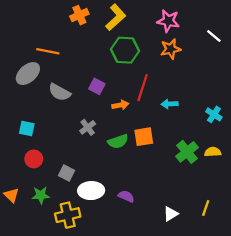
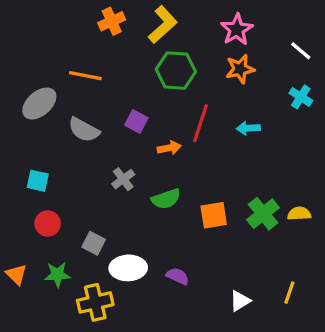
pink star: (168, 21) -> (237, 29), turned 30
orange line: (48, 51) -> (85, 76), moved
cyan arrow: (169, 104) -> (248, 128), moved
cyan cross: (214, 114) -> (301, 97), moved
orange square: (144, 137) -> (214, 215), moved

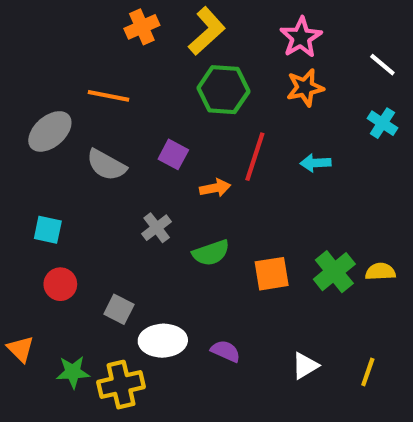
green star: (57, 274) -> (73, 372), moved
white triangle: (240, 301) -> (305, 366), moved

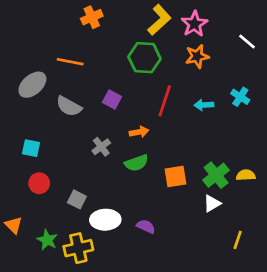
yellow L-shape: (207, 31) -> (159, 20), moved
cyan cross: (382, 123) -> (240, 97), moved
orange arrow: (215, 188) -> (139, 132), moved
white triangle: (305, 366) -> (212, 203), moved
green star: (73, 372) -> (47, 240), turned 30

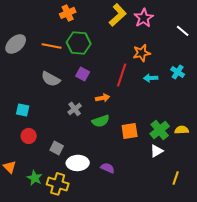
orange star: (197, 56) -> (142, 53), moved
green hexagon: (144, 58) -> (79, 43), moved
gray ellipse: (32, 85) -> (16, 44), moved
yellow cross: (78, 248) -> (58, 184), turned 30

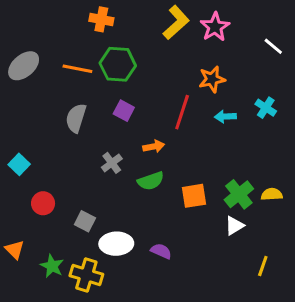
orange cross: (68, 13) -> (101, 19), turned 35
gray semicircle: (51, 79) -> (76, 118), turned 78
cyan square: (23, 110) -> (19, 164), moved, turned 32

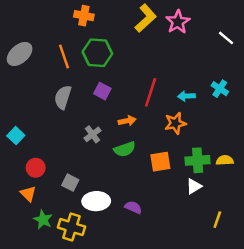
orange line: (77, 69) -> (64, 56), turned 60
orange star: (212, 79) -> (175, 123), moved
green cross: (239, 194) -> (198, 160), turned 35
orange triangle: (15, 250) -> (28, 194), moved

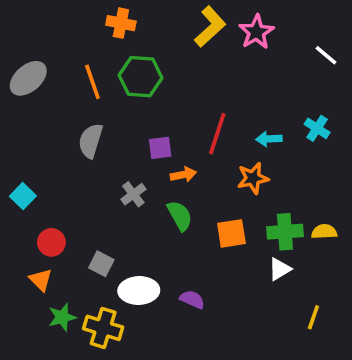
purple square: (102, 91) -> (160, 148), moved, turned -35
green semicircle: (125, 149) -> (180, 216), turned -100
green star: (43, 220) -> (62, 317), turned 30

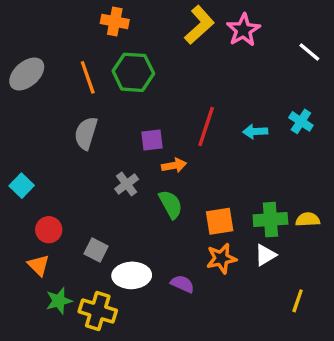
orange star: (253, 178) -> (221, 258), moved

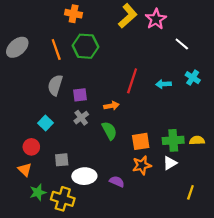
white line: (309, 52) -> (182, 44), moved
purple square: (152, 140) -> (80, 95), moved
cyan square: (22, 186) -> (45, 123), moved
gray square: (96, 250) -> (62, 160), turned -32

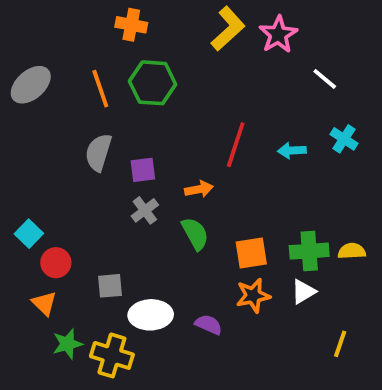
cyan square: (45, 123) -> (29, 234), moved

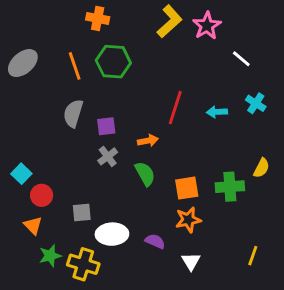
yellow semicircle: (352, 251) -> (261, 168), moved, turned 120
white triangle: (303, 292) -> (191, 261), moved, turned -30

